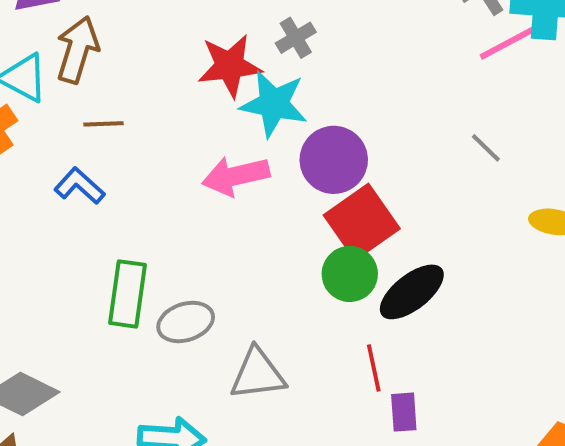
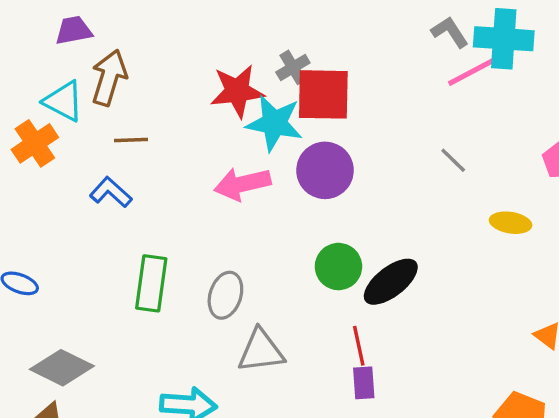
red square: (362, 222) -> (323, 94), moved, turned 36
gray ellipse: (186, 322) -> (225, 295), moved, turned -54
purple rectangle: (404, 412) -> (364, 383), moved

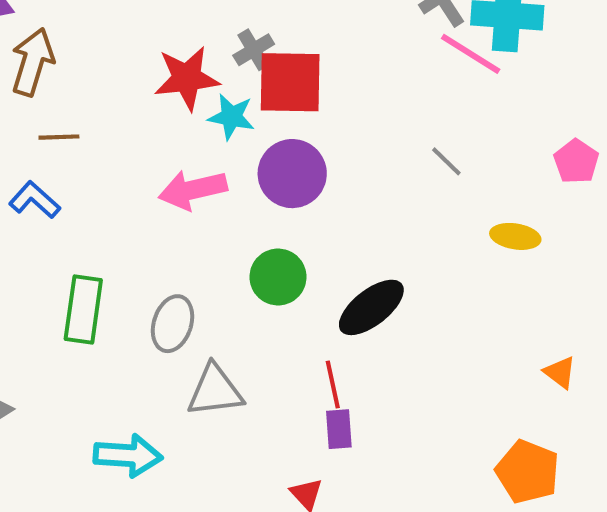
pink line: (473, 71) -> (471, 54), turned 60
cyan star: (274, 123) -> (231, 117), size x0.7
green circle: (338, 267) -> (278, 277), moved

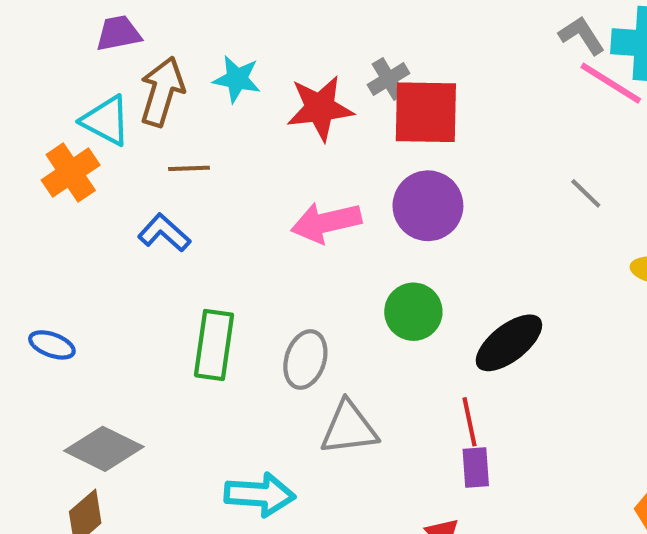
cyan star: (231, 117) -> (237, 79), moved

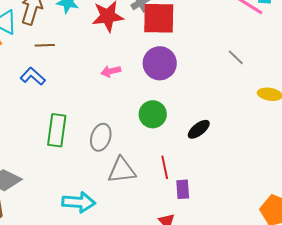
pink arrow: (326, 222) -> (111, 71), size x0.6
black ellipse: (509, 343) -> (199, 129), size x0.7
red line: (469, 422) -> (165, 167), moved

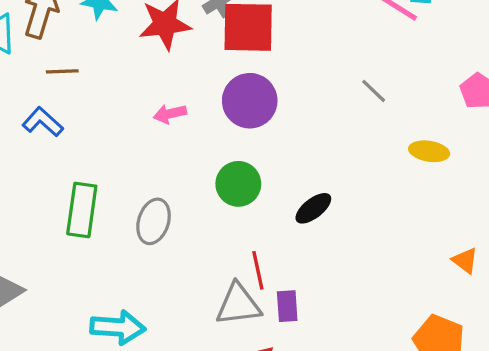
gray triangle: (122, 170) -> (238, 305), moved

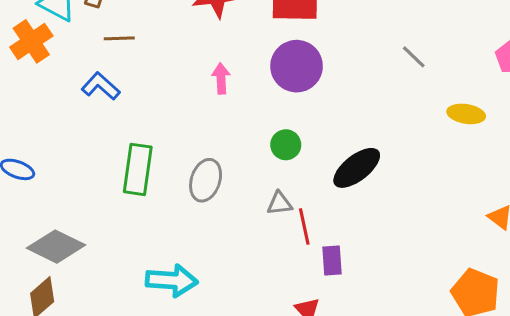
pink arrow: (170, 114) -> (221, 78), turned 100
green circle: (238, 184) -> (286, 145), size x0.7
black ellipse: (313, 208) -> (357, 168), size x1.4
gray triangle: (238, 305) -> (280, 203), moved, size x0.6

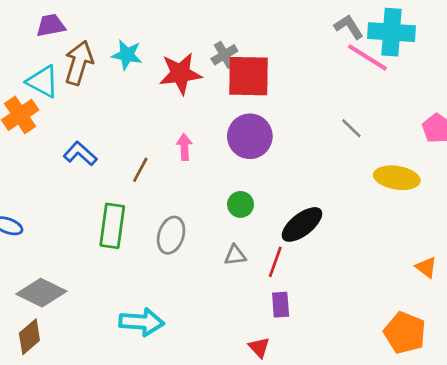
brown line: (119, 38) -> (140, 170), moved, turned -60
yellow ellipse: (466, 114) -> (397, 178), size x1.4
red line: (304, 226) -> (275, 262), moved, turned 32

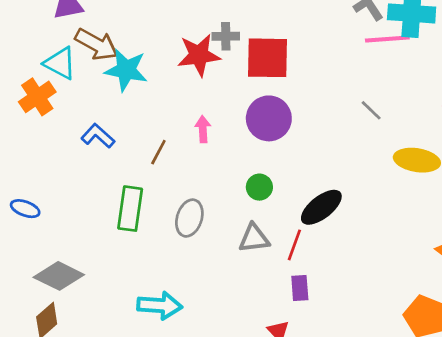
cyan star: (127, 55) -> (126, 70), moved, size x1.4
gray cross: (224, 55) -> (226, 36), moved, turned 30
pink line: (367, 57) -> (387, 39), turned -36
brown arrow: (79, 63) -> (96, 44), turned 102
gray triangle: (235, 255) -> (254, 238), size x1.4

